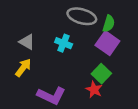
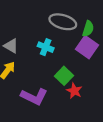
green square: (101, 74) -> (64, 76), moved

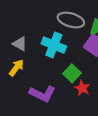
cyan cross: (46, 47) -> (54, 45), size x1.5

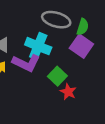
purple L-shape: (42, 94) -> (26, 63), moved

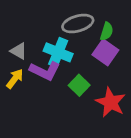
gray ellipse: (56, 20) -> (78, 24), turned -32
red star: (68, 92) -> (111, 102), moved, size x1.6

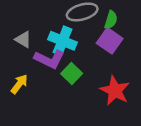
yellow arrow: (15, 79) -> (19, 84), moved
green square: (79, 85) -> (72, 74), moved

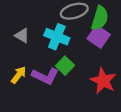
green semicircle: (111, 20) -> (100, 18), size x1.5
purple L-shape: (49, 59) -> (45, 76), moved

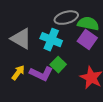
green semicircle: (100, 18) -> (88, 24), turned -95
gray triangle: (22, 36) -> (21, 39), size x1.6

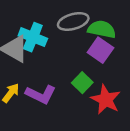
cyan cross: (51, 40) -> (33, 37), moved
green square: (58, 65) -> (82, 83), moved

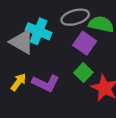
purple square: (100, 50) -> (85, 43), moved

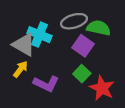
yellow arrow: (18, 82) -> (20, 69), moved

